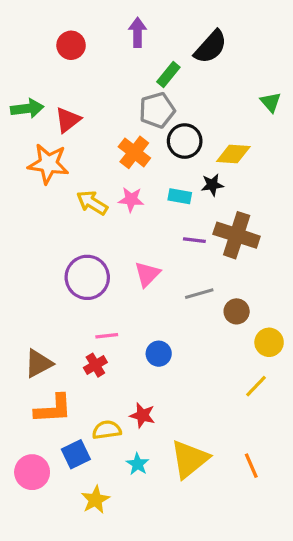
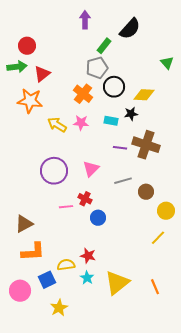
red circle: (71, 45) -> (27, 46), moved
red cross: (95, 365) -> (85, 199), moved, turned -32
cyan star: (138, 464) -> (87, 278), moved

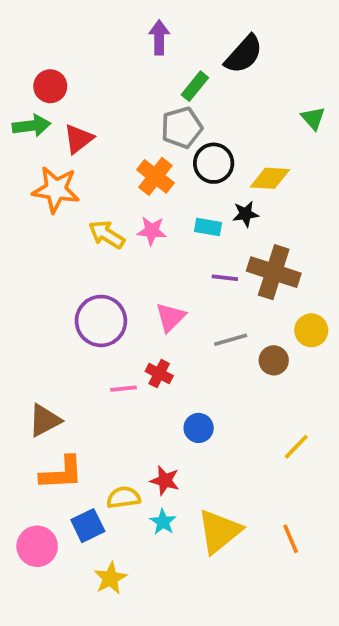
yellow circle: (166, 211) -> (311, 330), moved
blue circle: (98, 218) -> (199, 428), moved

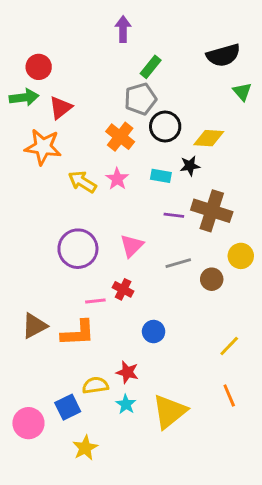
black semicircle: (244, 54) -> (223, 55), moved, turned 32
pink star: (152, 231) -> (117, 179), turned 30
orange L-shape: (62, 473) -> (78, 333), moved
orange line: (291, 539) -> (229, 396), moved

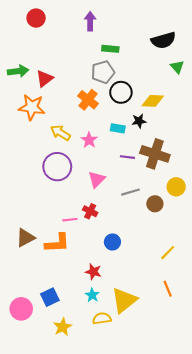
red circle: (39, 67) -> (36, 18), moved
green rectangle: (151, 67) -> (110, 49), turned 56
pink star: (117, 179) -> (89, 140), moved
purple circle: (78, 249) -> (57, 167), moved
yellow semicircle: (95, 385) -> (102, 318), moved

